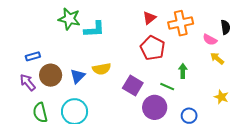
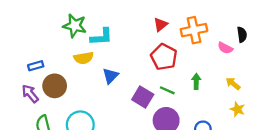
yellow arrow: (217, 58) -> (233, 84), moved
yellow semicircle: (102, 69) -> (84, 58), moved
blue triangle: (78, 76) -> (110, 76), moved
green line: (167, 87) -> (167, 90), moved

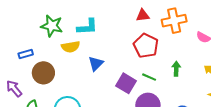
red triangle: (161, 25) -> (143, 15), turned 32
green star: (75, 26) -> (52, 26), moved
purple arrow: (30, 94) -> (14, 89), moved

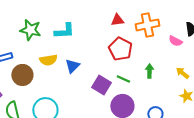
yellow semicircle: (71, 47) -> (48, 60), moved

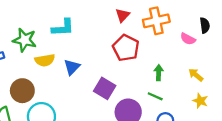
red triangle: (117, 20) -> (123, 15), turned -40
green star: (30, 30) -> (25, 40), moved
brown circle: (22, 75) -> (22, 91), moved
green line: (123, 79) -> (155, 96), moved

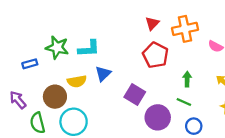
cyan L-shape: (63, 28) -> (89, 49), moved
yellow semicircle: (45, 60) -> (77, 81), moved

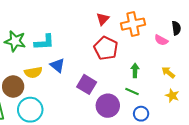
blue triangle: (103, 74) -> (57, 65), turned -35

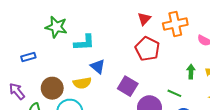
green star: (15, 41) -> (56, 27), moved
green arrow: (135, 70) -> (191, 72), moved
yellow semicircle: (33, 72) -> (82, 83), moved

